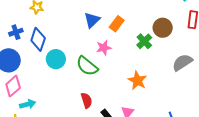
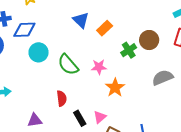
blue triangle: (92, 20) -> (81, 20), turned -42
blue diamond: (38, 39) -> (24, 30), turned 60
pink star: (104, 48) -> (99, 67), moved

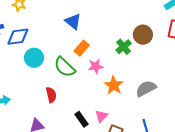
orange rectangle: (105, 28) -> (82, 48), moved
gray semicircle: (163, 78) -> (146, 89), moved
red semicircle: (62, 98) -> (51, 95), moved

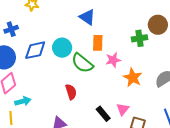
blue diamond: (18, 37) -> (35, 50), moved
green cross: (124, 47) -> (140, 38), turned 35
orange rectangle: (82, 48) -> (98, 43), turned -35
cyan circle: (34, 58) -> (62, 48), moved

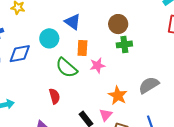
brown circle: (158, 25) -> (118, 24), moved
cyan circle: (62, 48) -> (49, 38), moved
orange star: (133, 78) -> (118, 95), moved

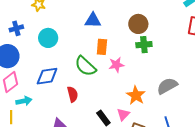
blue triangle: (73, 22) -> (93, 20), turned -36
cyan circle: (49, 38) -> (48, 38), moved
blue diamond: (20, 54) -> (47, 76), moved

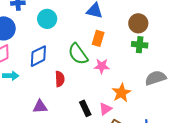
pink star: (116, 65) -> (102, 66), moved
blue diamond: (47, 76) -> (38, 56), turned -30
gray semicircle: (167, 86) -> (156, 78), moved

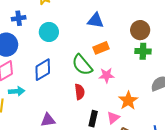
orange rectangle: (98, 38) -> (101, 48), turned 56
red semicircle: (60, 79) -> (80, 92), moved
black rectangle: (85, 108) -> (93, 119), turned 42

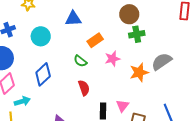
blue triangle: (96, 21) -> (73, 19), moved
green semicircle: (82, 65) -> (80, 61), size x0.6
pink star: (107, 75) -> (112, 59), moved
orange star: (128, 101) -> (139, 72), moved, turned 30

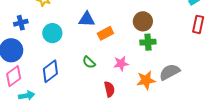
orange rectangle: (95, 40) -> (105, 33), moved
red semicircle: (84, 88) -> (109, 89), moved

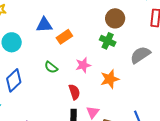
brown circle: (143, 21) -> (115, 18), moved
green cross: (148, 42) -> (108, 41), turned 35
gray semicircle: (170, 72) -> (140, 55), moved

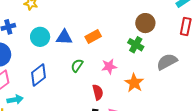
blue triangle: (44, 25) -> (64, 37), moved
green semicircle: (51, 67) -> (77, 66), turned 80
orange star: (110, 79) -> (134, 83), turned -30

